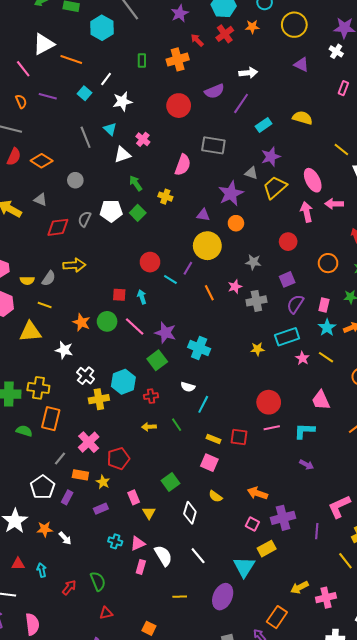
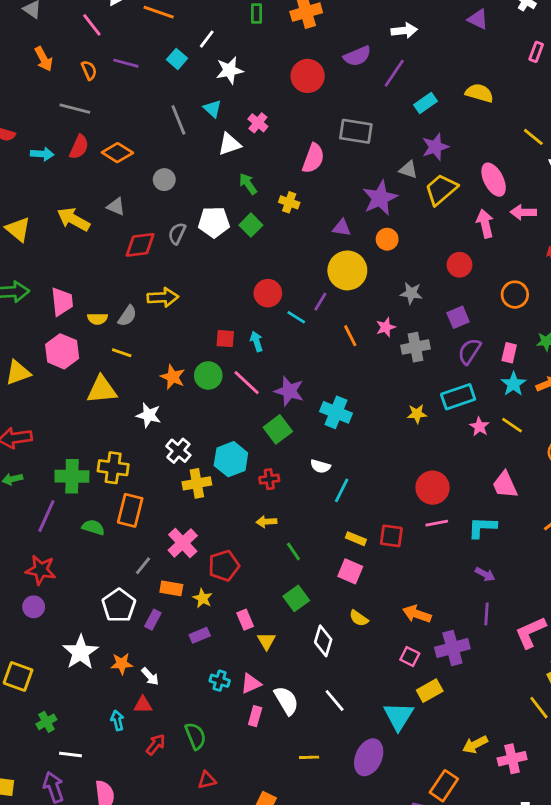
green line: (177, 425) -> (293, 551), moved
purple line: (317, 531) -> (486, 614), moved
red triangle: (18, 564) -> (143, 705), moved

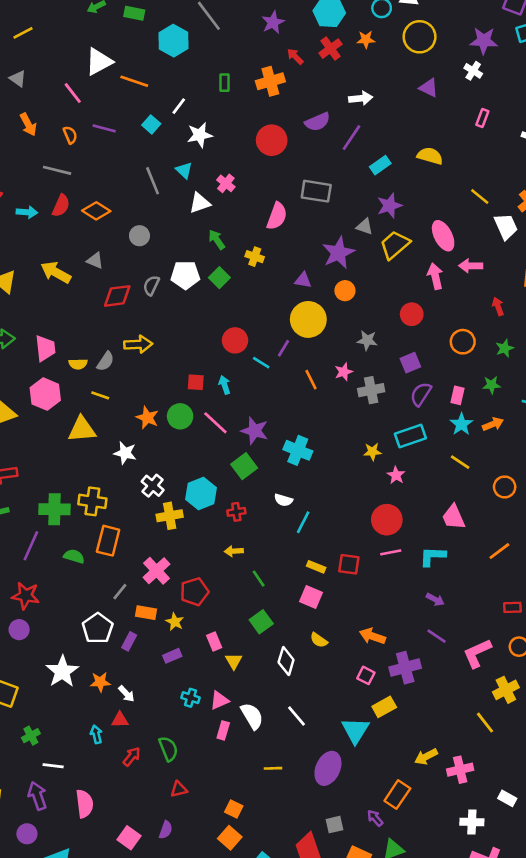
pink star: (479, 427) -> (396, 475), moved
purple line: (486, 614) -> (437, 636), turned -60

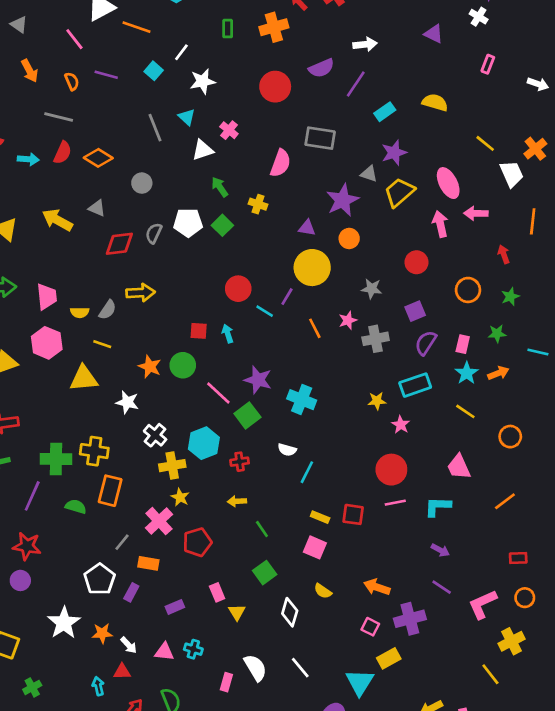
pink line: (215, 423) -> (218, 393), moved
yellow star: (175, 622) -> (180, 497), moved
pink triangle: (219, 700) -> (164, 652), moved, turned 30

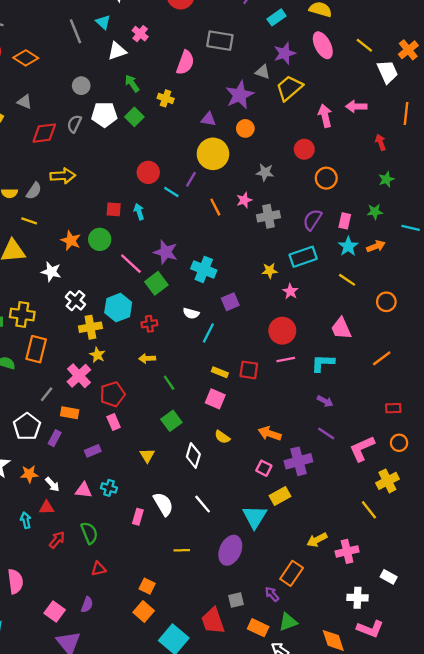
gray circle: (142, 183) -> (81, 86), moved
pink ellipse: (448, 183) -> (323, 45), moved
orange circle: (468, 290) -> (326, 178), moved
purple square: (415, 311) -> (230, 302), moved
pink rectangle: (217, 592) -> (114, 422), moved

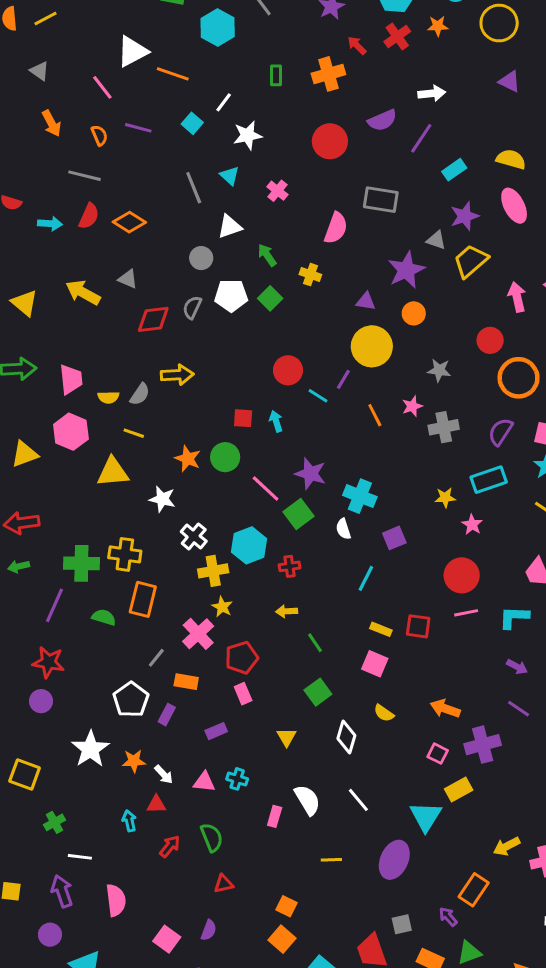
white triangle: (117, 51) -> (230, 227), moved
orange circle: (326, 178) -> (519, 378), size x1.4
white semicircle: (191, 313) -> (343, 529), moved, turned 56

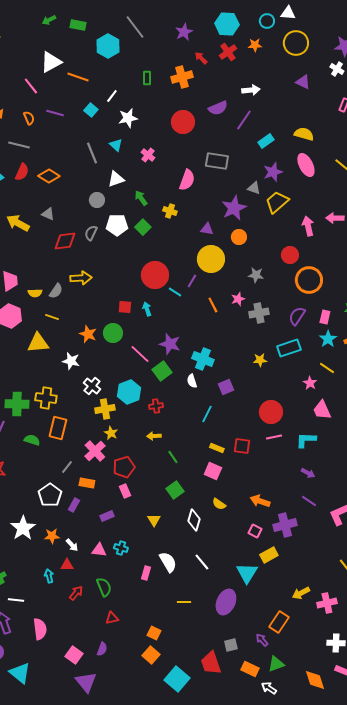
red circle: (288, 370) -> (155, 275), size x1.4
pink star: (472, 524) -> (310, 383), moved

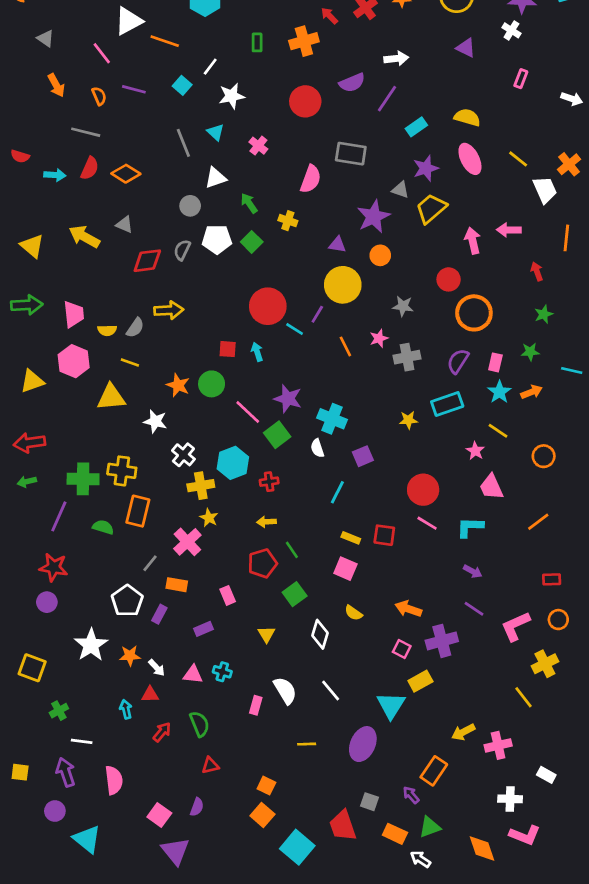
pink line: (274, 437) -> (427, 523), turned 42
red pentagon: (124, 467) -> (262, 563), moved
gray square: (231, 645) -> (370, 802), turned 32

